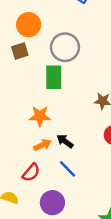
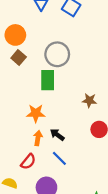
orange circle: (29, 25) -> (15, 35), moved
brown square: (20, 51) -> (19, 58), turned -32
orange arrow: (42, 145) -> (38, 138), turned -56

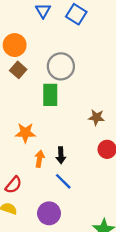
orange star: (36, 113) -> (25, 133), moved
black arrow: (57, 135) -> (61, 155), turned -128
red semicircle: (28, 162) -> (13, 185), moved

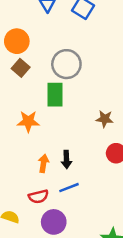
orange star: (25, 133) -> (28, 121), moved
blue line: (63, 181) -> (69, 188), turned -66
red semicircle: (13, 185) -> (38, 196), moved, turned 36

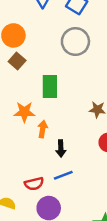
gray circle: (66, 64) -> (75, 42), moved
orange arrow: (44, 163) -> (43, 129), moved

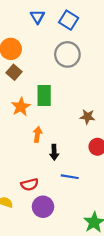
orange star: (24, 112) -> (21, 107), moved, turned -30
blue line: (63, 175) -> (70, 177), moved, turned 30

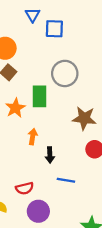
blue square: (69, 20) -> (54, 29), moved, turned -30
gray circle: (67, 54) -> (65, 73), moved
brown star: (87, 117) -> (84, 118), size x1.5

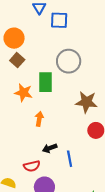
orange star: (15, 108) -> (23, 93), turned -30
black arrow: (50, 155) -> (50, 148), moved, turned 72
blue line: (66, 180) -> (70, 159), turned 70

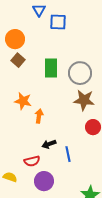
gray circle: (69, 61) -> (80, 73), moved
green rectangle: (45, 82) -> (51, 68), moved
orange star: (23, 93) -> (23, 101), moved

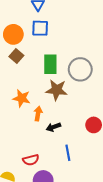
blue square: (58, 22) -> (40, 28), moved
brown star: (84, 100) -> (57, 90), moved
black arrow: (49, 144) -> (53, 127), moved

